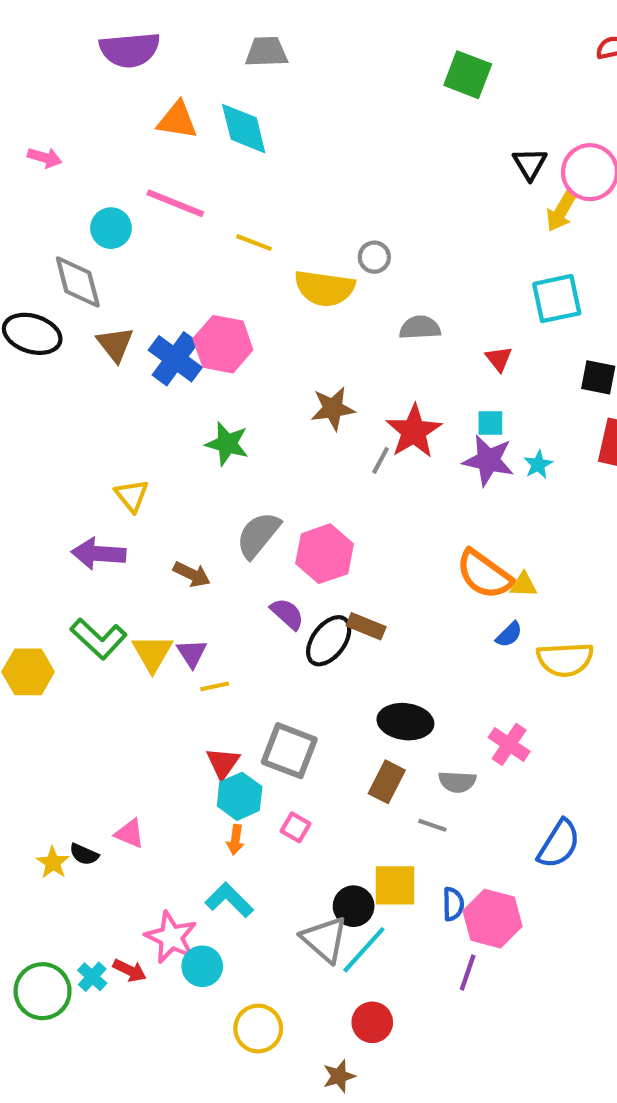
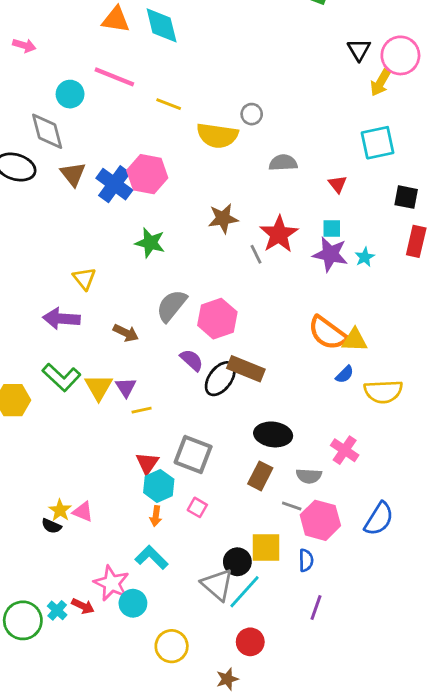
gray line: (381, 460) -> (256, 254), turned -54
yellow triangle: (524, 585) -> (355, 340), size x1.4
brown rectangle: (366, 626) -> (246, 369), size x1.4
yellow star: (53, 863) -> (60, 510), moved
pink hexagon: (493, 919) -> (320, 520), moved

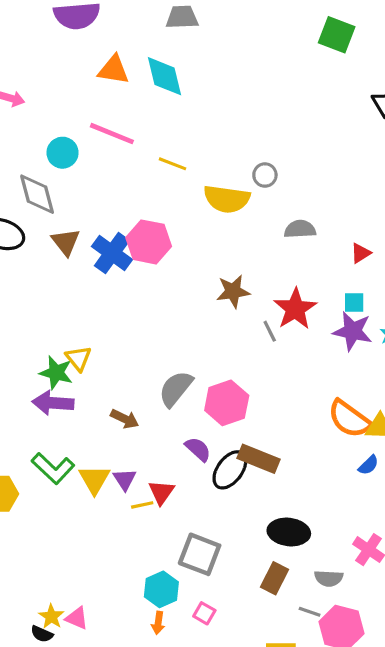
red triangle: (337, 184) -> (361, 253), turned 36
green star: (150, 243) -> (56, 373), moved
red triangle: (147, 463) -> (161, 492), moved

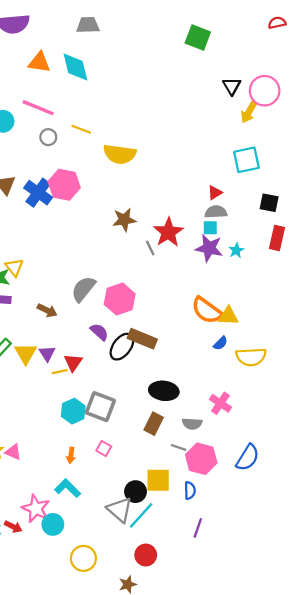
gray circle: (265, 175) -> (48, 137), moved
gray semicircle: (300, 229) -> (216, 212), moved
cyan hexagon: (161, 589) -> (73, 411), moved

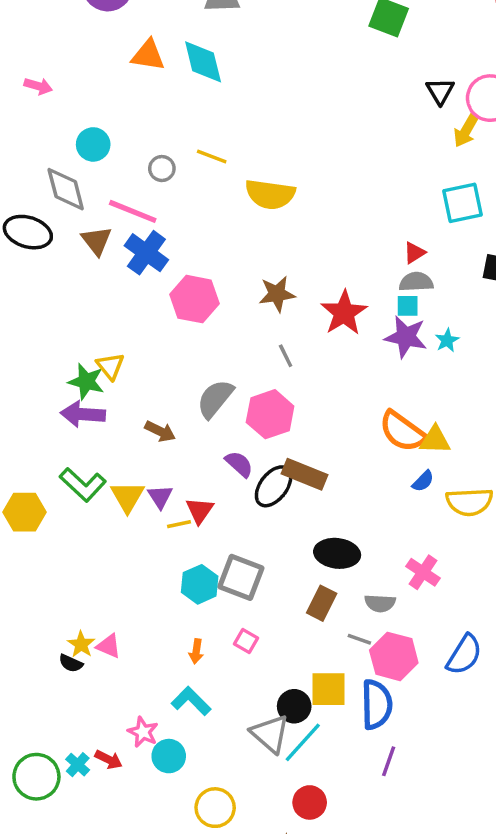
pink line: (38, 108) -> (133, 211), moved
pink hexagon: (64, 185) -> (195, 299), moved
gray line: (150, 248) -> (286, 356), moved
blue semicircle: (190, 490) -> (377, 705), size x1.8
pink star: (36, 509) -> (143, 732), size x0.7

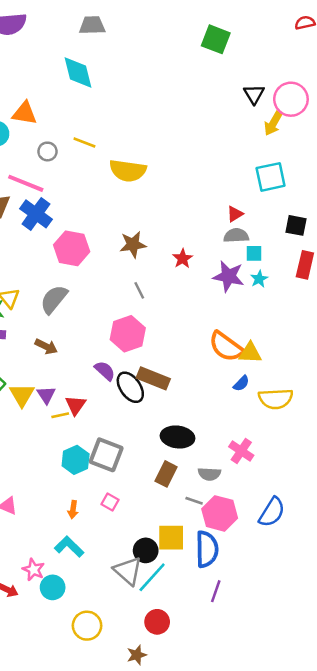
orange triangle: (148, 55) -> (25, 113), moved
cyan square: (408, 306) -> (254, 253), moved
red star: (344, 313) -> (183, 259), size x0.6
gray semicircle: (215, 399) -> (54, 299), moved
black ellipse: (274, 486) -> (130, 387), turned -72

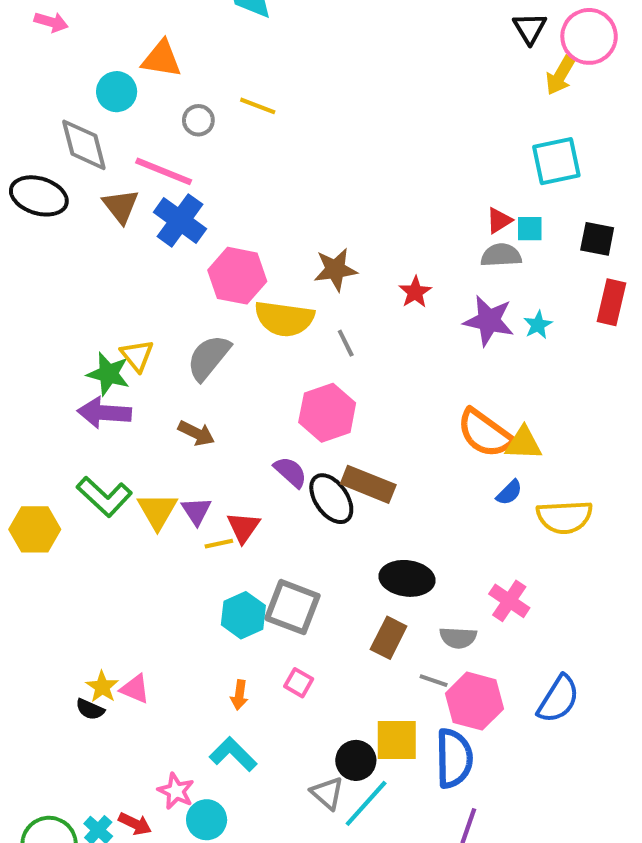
yellow semicircle: (128, 171) -> (284, 319), moved
cyan square: (254, 253) -> (530, 229), moved
gray triangle: (128, 571) -> (327, 793), size x0.7

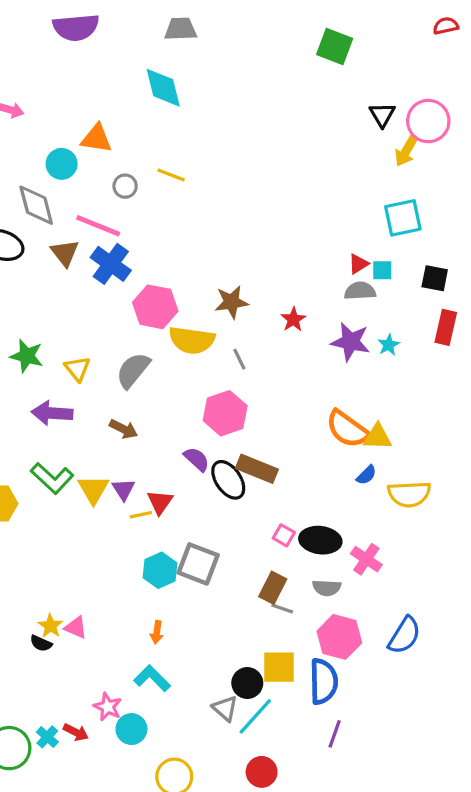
green star: (108, 374) -> (27, 356), moved
black ellipse: (407, 578) -> (320, 540), moved
gray line: (434, 681) -> (282, 608), moved
pink square: (299, 683) -> (284, 535), moved

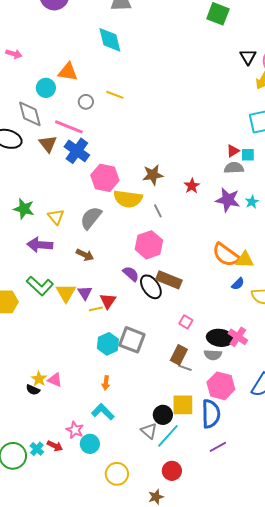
black ellipse: (320, 540) -> (220, 338), moved
purple line: (335, 734) -> (218, 447), turned 42

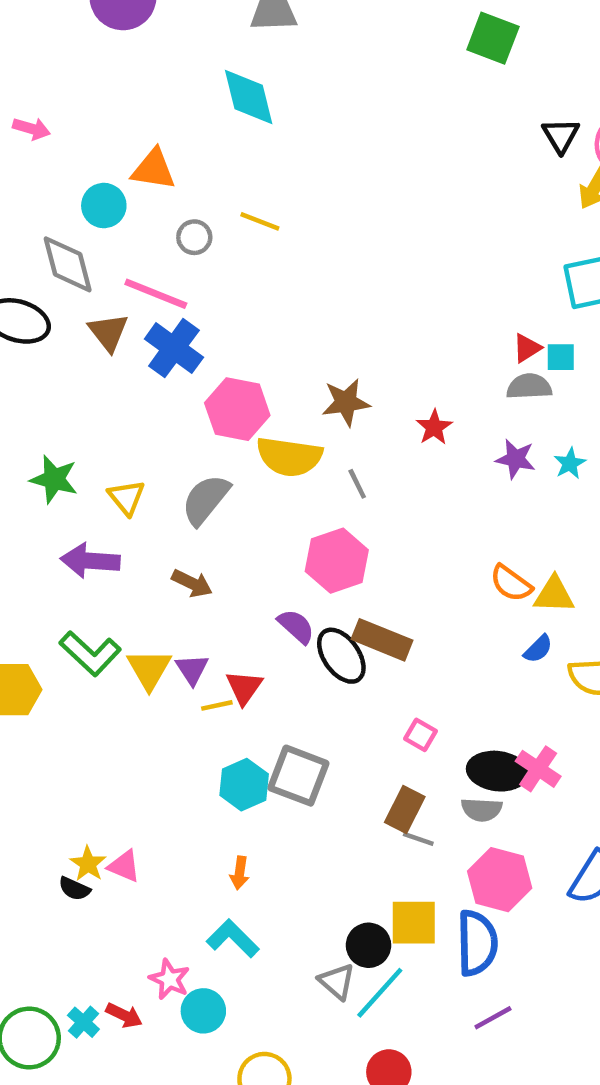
purple star: (228, 200) -> (516, 459), size x0.7
orange semicircle: (226, 255) -> (511, 583), size x0.7

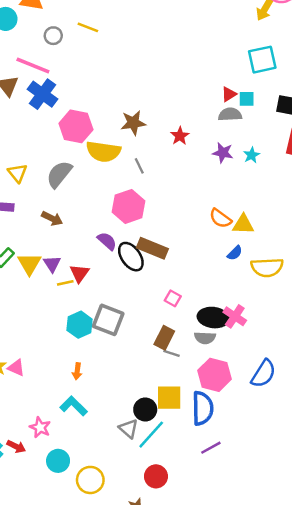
cyan circle: (203, 1011) -> (58, 461), moved

